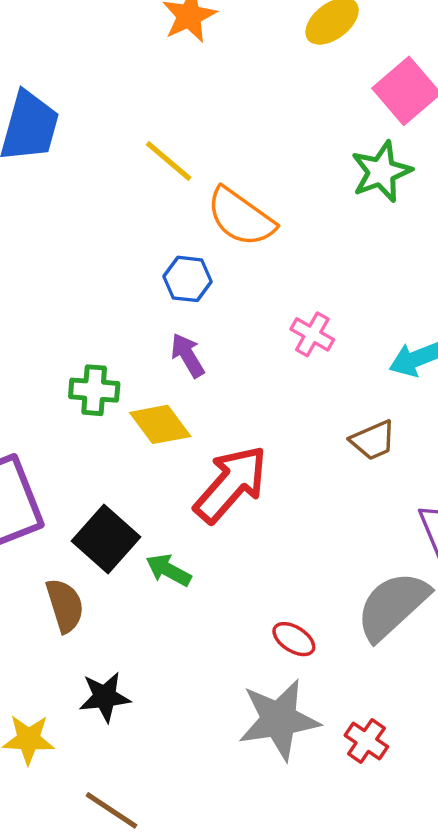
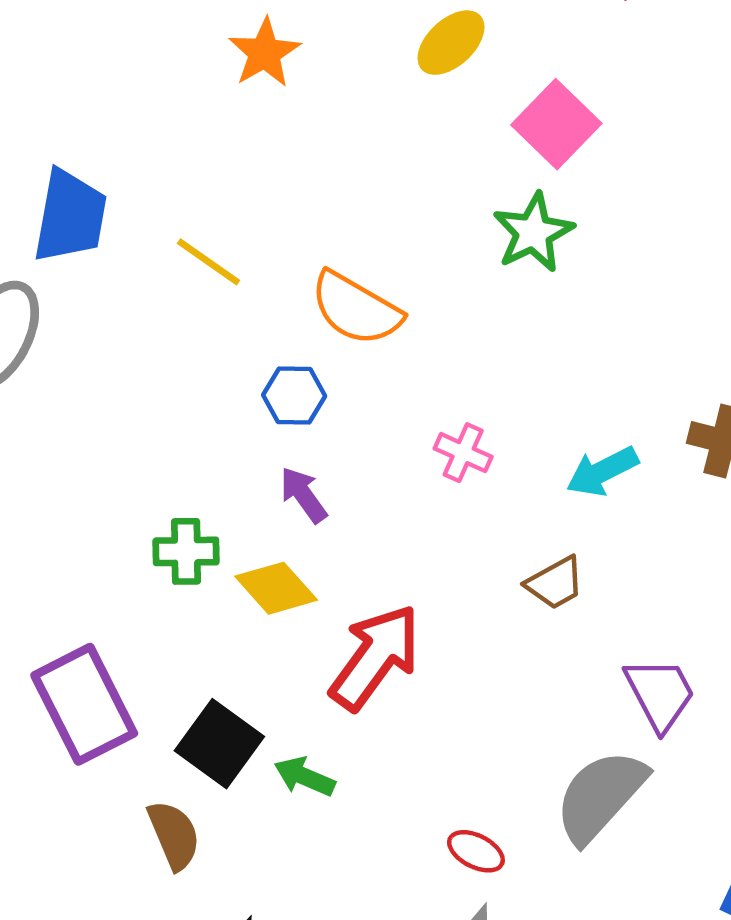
yellow line: (169, 161) -> (208, 262), moved

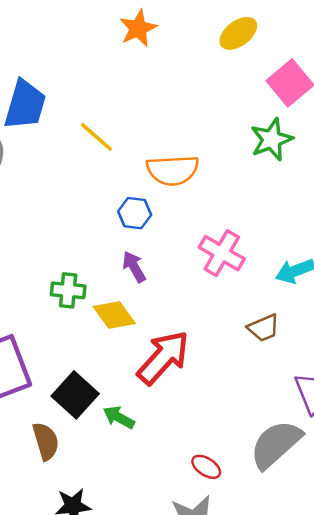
orange semicircle: (356, 309) -> (173, 170), turned -39
pink cross: (463, 453) -> (222, 253), size x1.5

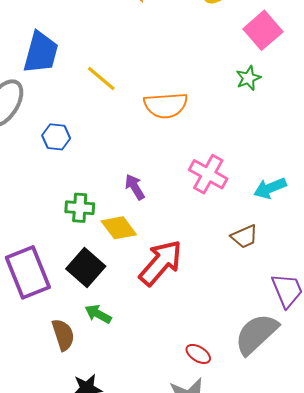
green star: (272, 139) -> (248, 78), size x0.7
blue hexagon: (135, 213) -> (56, 137), moved
black square: (75, 395) -> (86, 268), moved
green arrow: (119, 417) -> (98, 314), moved

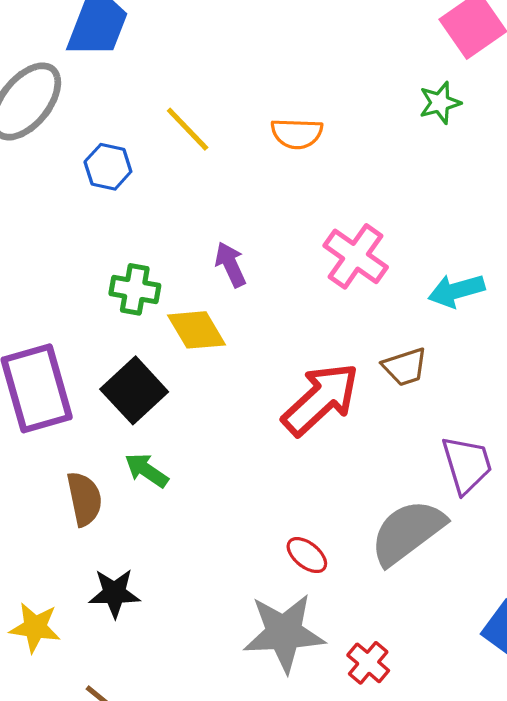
yellow line: (101, 79) -> (188, 129), moved
orange semicircle: (166, 105) -> (297, 133), size x0.7
red arrow: (161, 263) -> (321, 399), moved

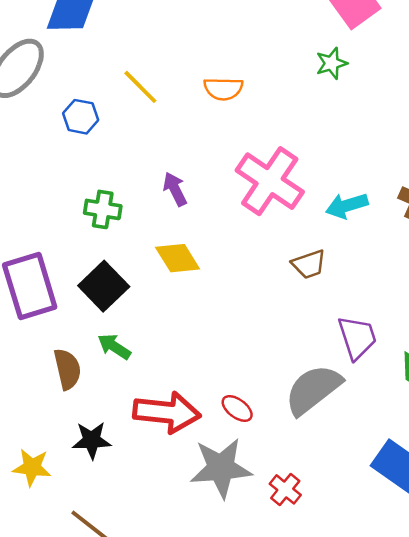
pink cross: (356, 256) -> (270, 181), size x1.4
yellow diamond: (197, 330) -> (178, 258), moved
red arrow: (321, 399) -> (167, 412), moved, turned 50

